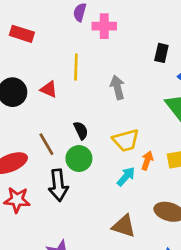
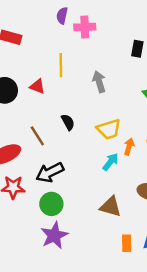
green circle: (79, 159) -> (51, 204), moved
black arrow: (58, 185) -> (50, 172), turned 72

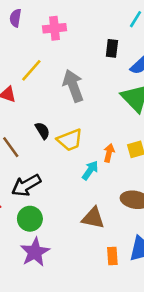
purple semicircle: (62, 16) -> (15, 18), moved
yellow line: (61, 65) -> (31, 70), turned 45
gray arrow: (99, 82) -> (73, 86), size x1.4
yellow trapezoid: (109, 129) -> (70, 140), moved

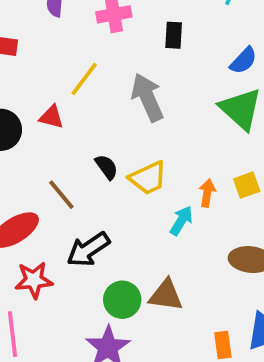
black rectangle: (112, 48) -> (174, 35), moved
brown triangle: (93, 218) -> (166, 295), moved
green circle: (30, 219) -> (122, 300), moved

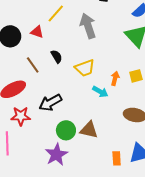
black semicircle: (107, 167) -> (57, 56), moved
brown line: (61, 195) -> (33, 65), moved
cyan arrow: (181, 221) -> (100, 92), turned 84

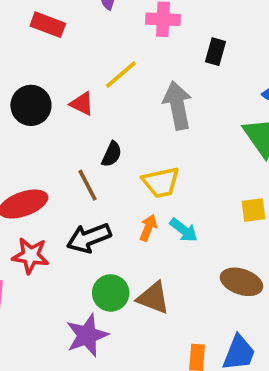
black semicircle: (57, 56) -> (112, 154), turned 48
brown line: (33, 65) -> (87, 185), moved
orange arrow: (115, 78) -> (148, 228), moved

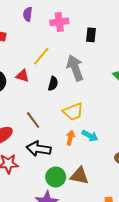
black semicircle: (112, 154) -> (53, 84), moved
black arrow: (89, 238) -> (39, 149), turned 40

